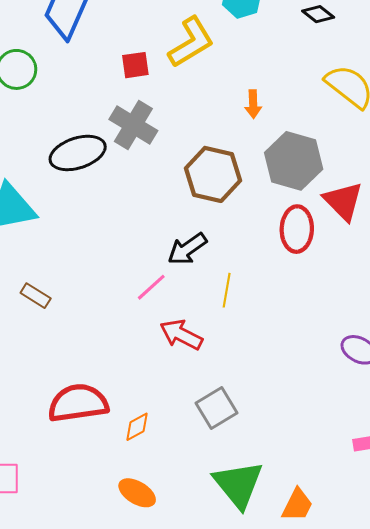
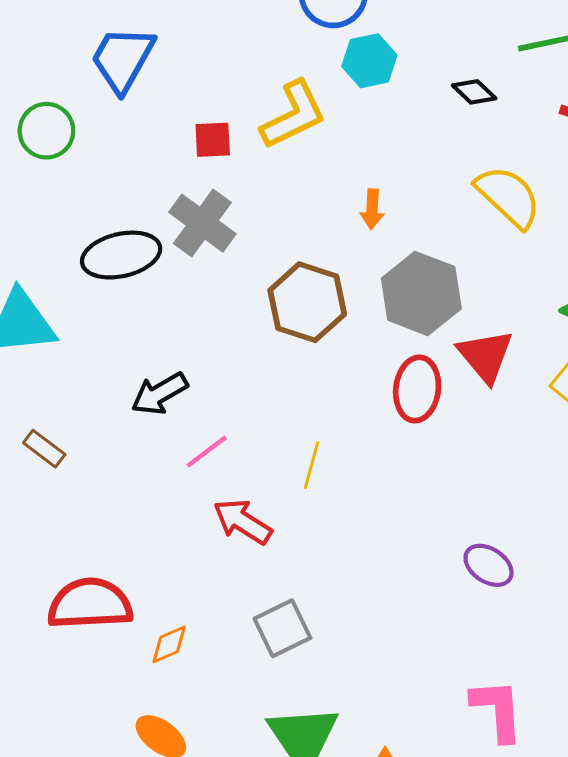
black arrow: (187, 249) -> (160, 394), moved

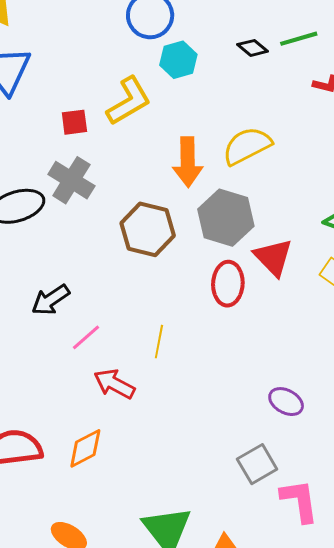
black diamond: (474, 92) -> (253, 48), moved
yellow semicircle: (508, 197) -> (247, 146), moved, turned -66
orange arrow: (372, 209) -> (188, 162), size x1.8
gray square: (282, 628) -> (257, 464), moved
orange diamond: (169, 644) -> (85, 448), moved, size x1.4

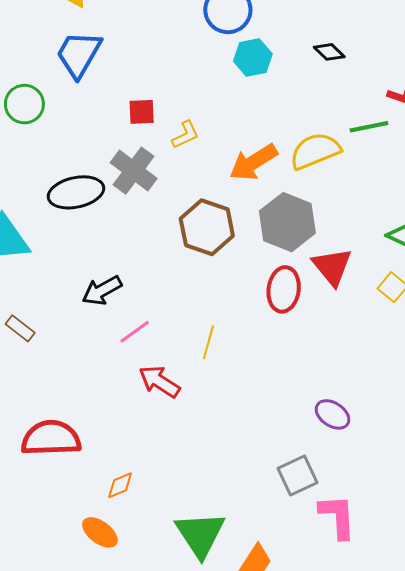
green line: (299, 39) -> (369, 127), moved
yellow L-shape: (129, 101) -> (185, 135), moved, size x0.6
orange arrow: (188, 162) -> (253, 162), turned 54
orange diamond: (85, 448) -> (120, 485), moved, size x0.7

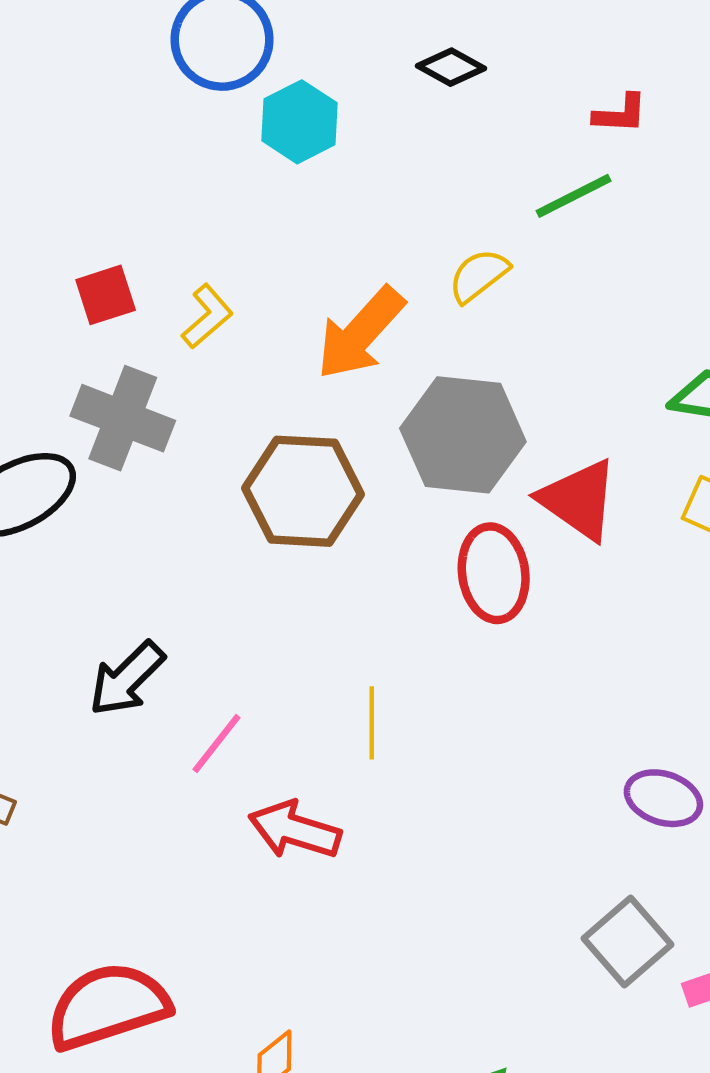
yellow semicircle: (315, 151) -> (479, 276), size x0.6

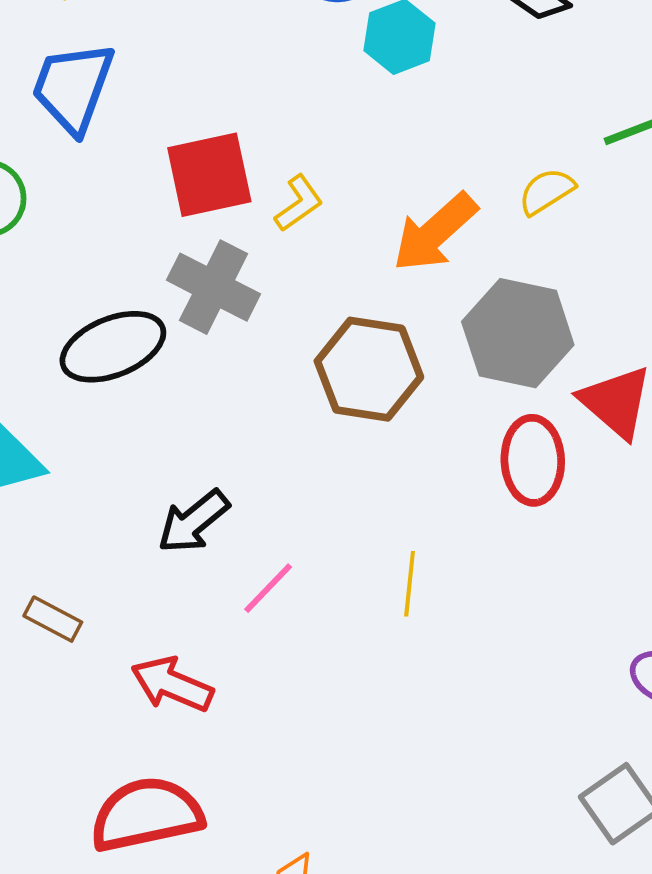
red square: (106, 295) -> (209, 175), size x1.6
red arrow: (295, 830) -> (172, 684), moved

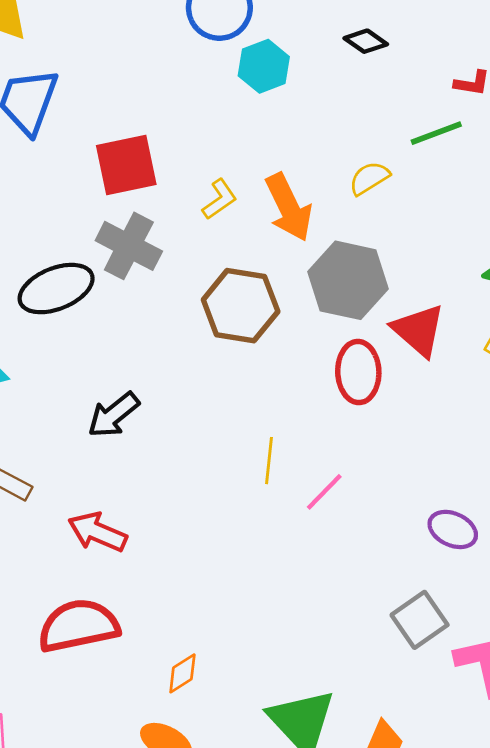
yellow L-shape: (299, 203) -> (219, 199), moved
orange arrow: (435, 232) -> (289, 207), turned -74
pink line: (268, 588) -> (324, 492), moved

